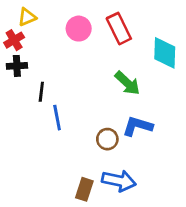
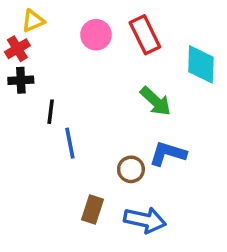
brown rectangle: (84, 189) -> (93, 210), moved

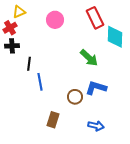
red rectangle: (145, 35) -> (95, 18), moved
blue arrow: (145, 220) -> (96, 126), moved, size x0.7

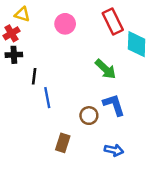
yellow triangle: (19, 12) -> (22, 14), turned 40
blue L-shape: (96, 88) -> (114, 105), turned 55

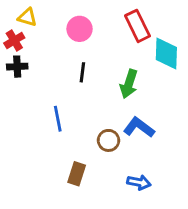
green arrow: (106, 69) -> (129, 84), turned 65
black line: (34, 76) -> (82, 72), moved
blue L-shape: (114, 105) -> (139, 127), turned -35

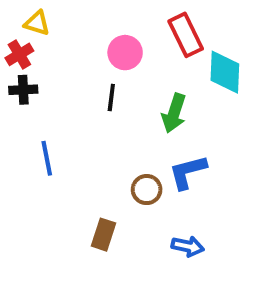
pink circle: (80, 29) -> (125, 53), moved
blue line: (58, 119) -> (47, 158), moved
blue L-shape: (139, 127) -> (188, 172), turned -52

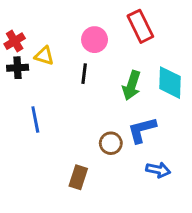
yellow triangle: (37, 23) -> (44, 56), moved
cyan diamond: (225, 72) -> (170, 83), moved
blue arrow: (188, 246) -> (158, 170), moved

